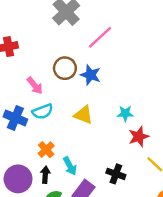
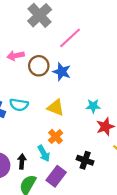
pink arrow: (35, 86) -> (16, 56), moved, turned 119
cyan semicircle: (43, 111) -> (19, 105), turned 30
orange cross: (46, 150) -> (56, 137), moved

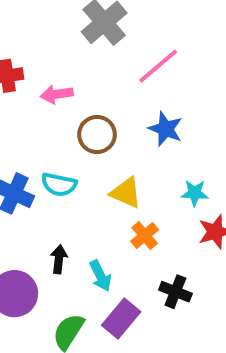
brown circle: (39, 66) -> (97, 134), moved
blue star: (62, 72) -> (166, 129), moved
orange cross: (56, 137) -> (145, 235), moved
black arrow: (22, 161) -> (59, 259), moved

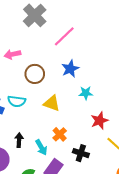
blue star: (166, 129) -> (70, 69), turned 30
cyan star: (195, 193) -> (86, 93), moved
orange cross: (145, 235) -> (60, 134), moved

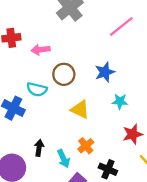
pink line: (64, 36) -> (121, 27), moved
cyan semicircle: (17, 101) -> (37, 89), moved

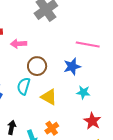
pink line: (121, 27) -> (88, 45), moved, turned 45
cyan semicircle: (37, 89) -> (24, 86), moved, turned 90
red star: (133, 134) -> (92, 121), turned -30

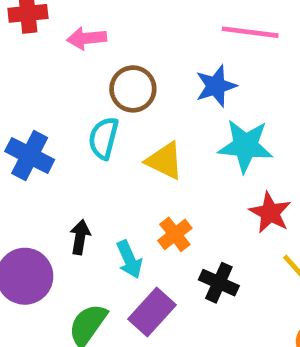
cyan star: (83, 92) -> (245, 146), size x1.6

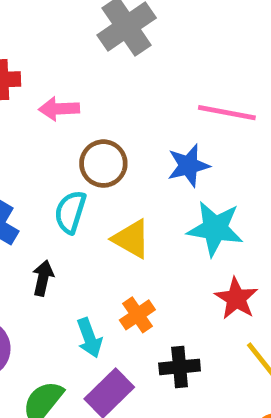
black arrow: (80, 237) -> (43, 278), moved
black cross: (219, 283) -> (180, 367), turned -33

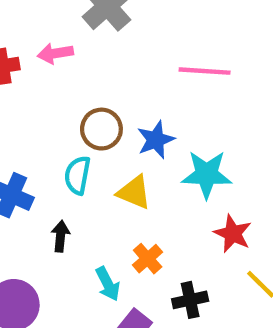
pink arrow: (59, 109) -> (55, 53), moved
blue star: (188, 165) -> (156, 140), moved

